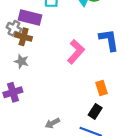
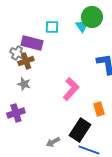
brown cross: (24, 37) -> (26, 61), turned -35
pink L-shape: (76, 52) -> (71, 89), moved
black rectangle: (95, 111) -> (80, 130), moved, size x1.6

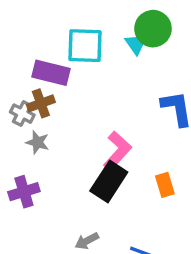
cyan square: (52, 27) -> (85, 46), size x1.6
gray cross: (17, 53) -> (22, 114), moved
black rectangle: (80, 130) -> (109, 181), moved

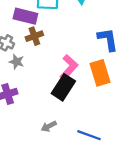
brown cross: (41, 103) -> (34, 36), moved
orange rectangle: (165, 185) -> (100, 73), moved, size x1.6

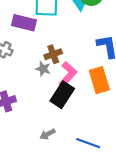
brown cross: (34, 36) -> (53, 54), moved
gray star: (17, 62) -> (43, 69), moved

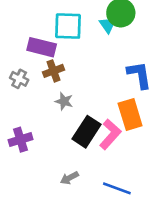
brown cross: (53, 54) -> (53, 71), moved
pink L-shape: (68, 74) -> (110, 134), moved

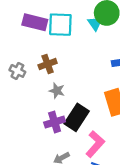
purple rectangle: (42, 47) -> (35, 22), moved
pink L-shape: (110, 134) -> (95, 144), moved
purple cross: (20, 140) -> (55, 122), moved

